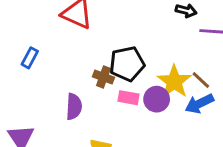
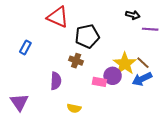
black pentagon: (127, 64) -> (87, 36), moved
pink rectangle: (129, 98) -> (99, 82), moved

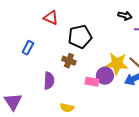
red triangle: (58, 17) -> (51, 18), size x0.7
blue rectangle: (25, 47) -> (28, 48), moved
yellow star: (125, 64) -> (117, 64), turned -30

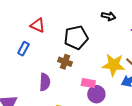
black arrow: (125, 16) -> (109, 16), moved
red triangle: (51, 18) -> (38, 25), moved
purple circle: (105, 76) -> (96, 94), moved

